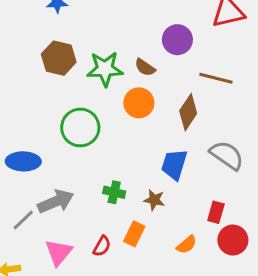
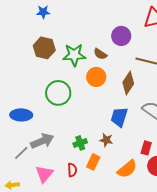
green cross: (114, 192) -> (80, 143), moved, turned -32
orange semicircle: (187, 245) -> (127, 169), size x1.5
red semicircle: (102, 246) -> (72, 170), turned -32

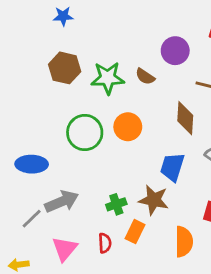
orange circle: (96, 77) -> (128, 127), moved
brown diamond: (128, 83) -> (185, 118), turned -30
brown star: (106, 140) -> (154, 200), size x1.5
orange semicircle: (127, 169) -> (184, 242), turned -50

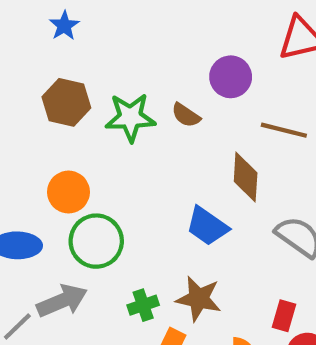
blue star: (63, 16) -> (64, 26), turned -30
orange circle: (128, 127) -> (68, 192), moved
green circle: (85, 133) -> (96, 241), moved
blue trapezoid: (172, 167) -> (207, 226), moved, turned -72

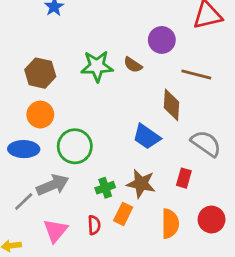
brown hexagon: (66, 102) -> (40, 73), moved
orange circle: (68, 192) -> (40, 115), moved
red rectangle: (284, 316) -> (184, 178), moved

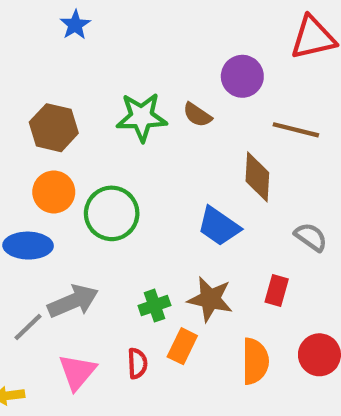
gray semicircle: (206, 144) -> (311, 237), size x0.7
green circle: (75, 146) -> (112, 213), moved

